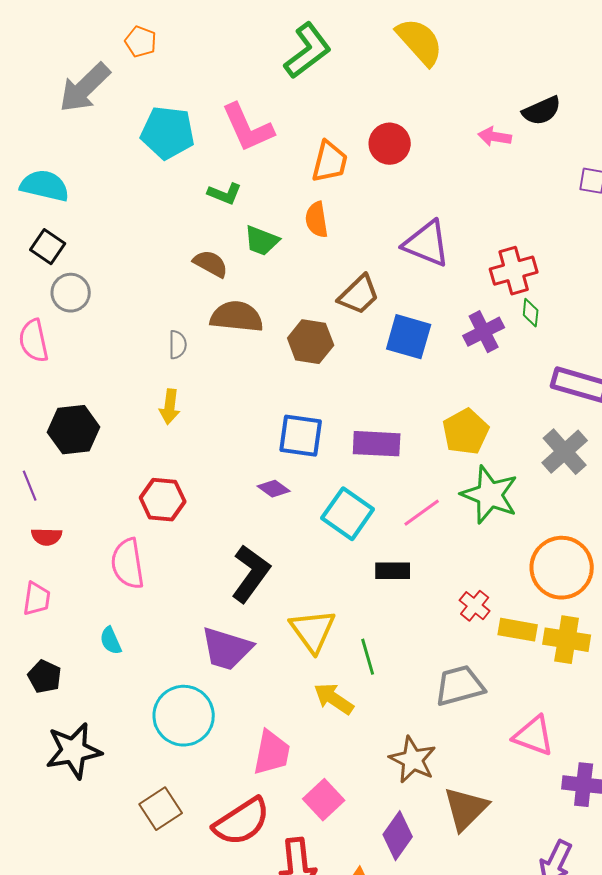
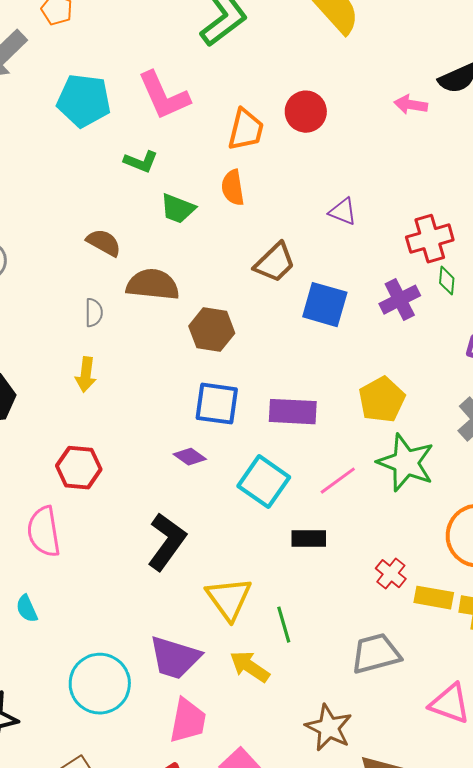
purple triangle: (427, 244) -> (343, 212), size x0.6
brown semicircle: (211, 264) -> (104, 243), moved
brown hexagon: (311, 342) -> (212, 330), moved
purple trapezoid: (227, 649) -> (175, 658), moved

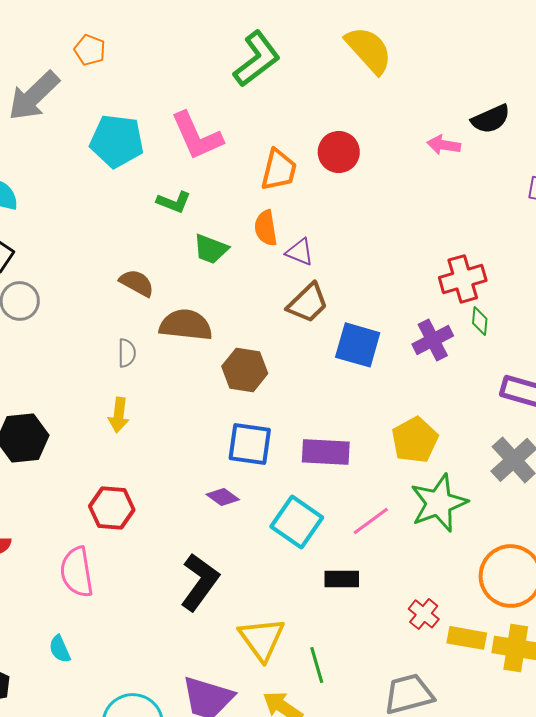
purple triangle: (343, 212) -> (300, 252), moved
green star: (406, 463) -> (439, 503), turned 30

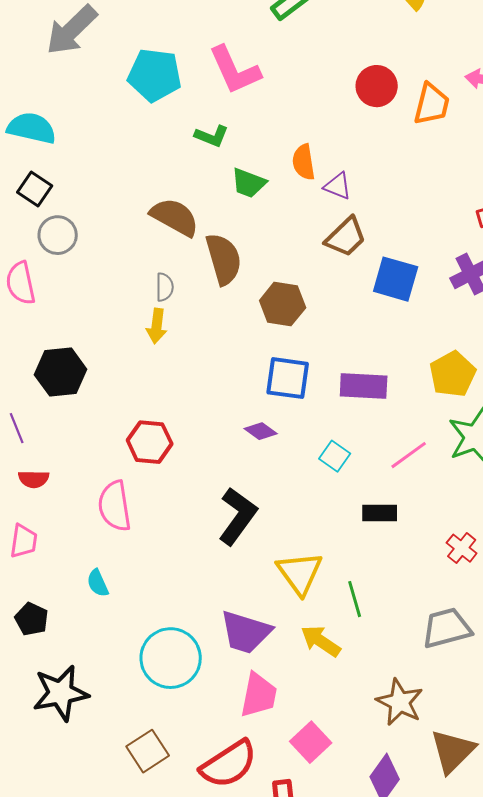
orange trapezoid: (279, 170) -> (432, 104), moved
brown semicircle: (137, 283) -> (175, 217), size x1.4
brown semicircle: (186, 325) -> (224, 259), turned 68
yellow arrow: (119, 415) -> (157, 326), moved
cyan square: (297, 522) -> (335, 456), size x0.6

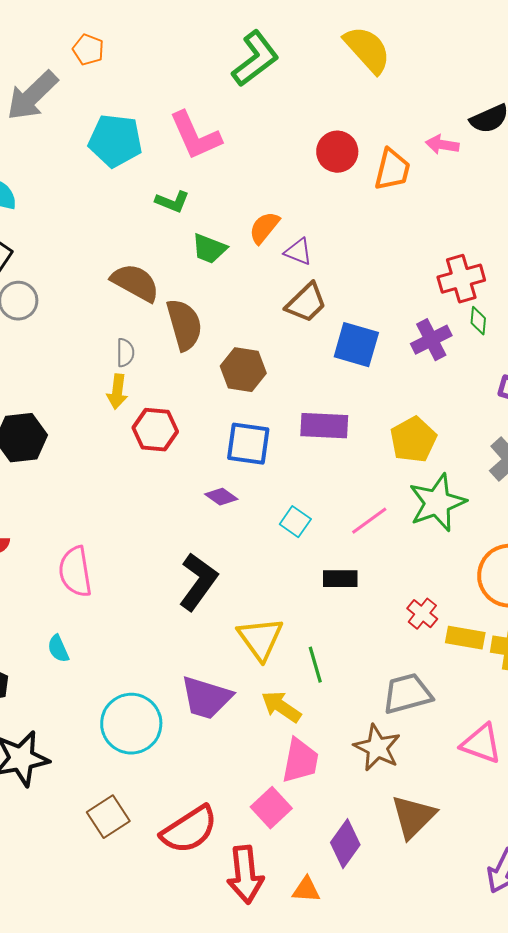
orange semicircle: (304, 162) -> (264, 228), turned 48
purple rectangle: (364, 386) -> (324, 426), moved
red hexagon: (150, 442) -> (155, 430), moved
pink trapezoid: (259, 695) -> (300, 761), moved
brown star: (400, 702) -> (377, 748), moved

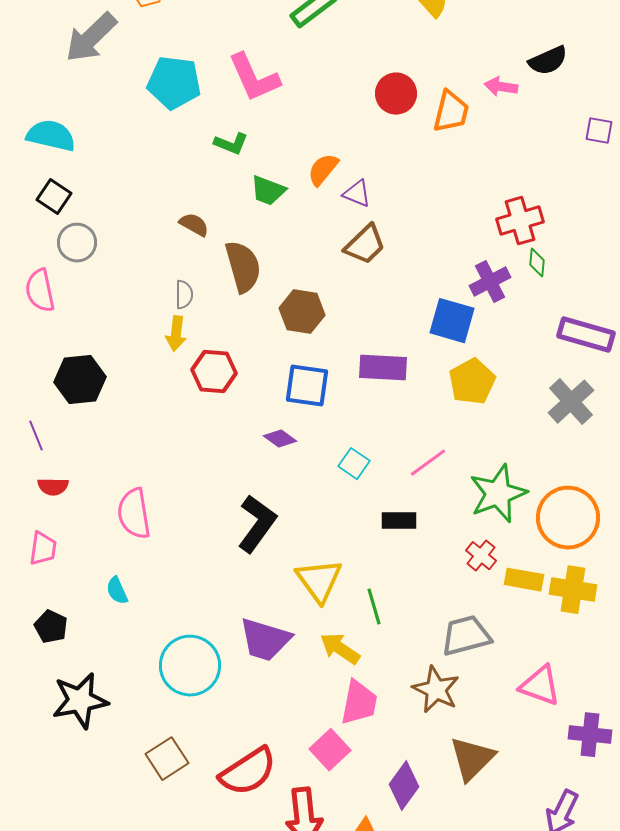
brown semicircle: (135, 283) -> (194, 225), size x0.6
blue square: (356, 345) -> (452, 321), moved
green star: (437, 503) -> (498, 494), moved

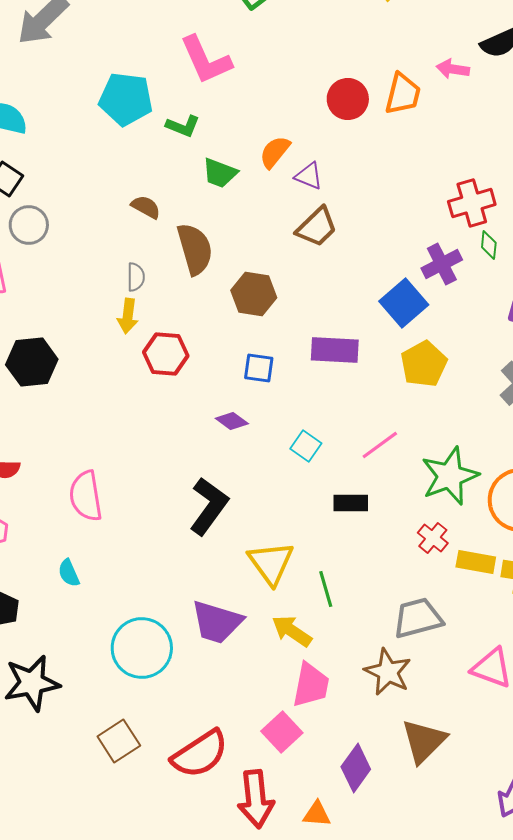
cyan pentagon: (174, 83) -> (126, 99), moved
red circle: (396, 94) -> (348, 99), moved
blue square: (452, 321) -> (404, 303), turned 33
blue square: (307, 386) -> (259, 368), size x0.7

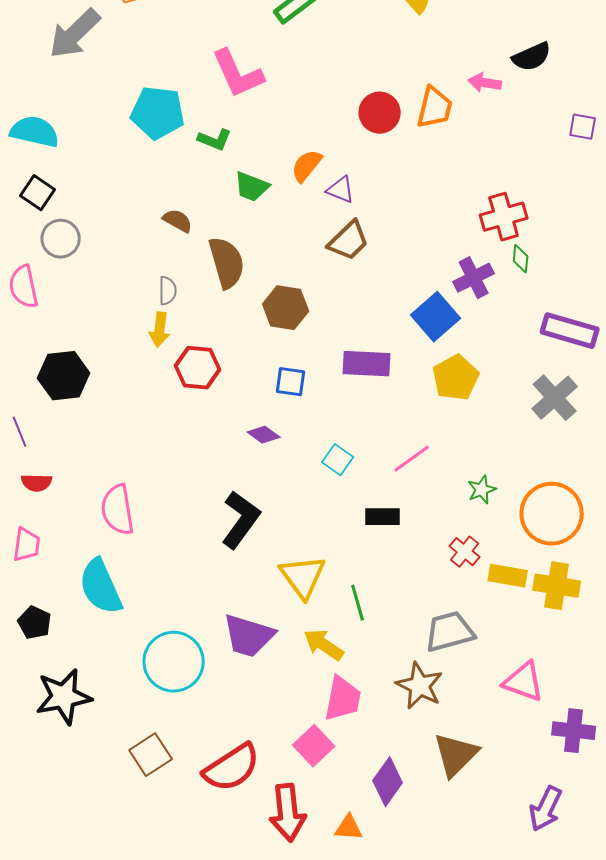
green star: (450, 476) -> (482, 490), size x0.5
cyan semicircle: (69, 573) -> (101, 587), size x2.0

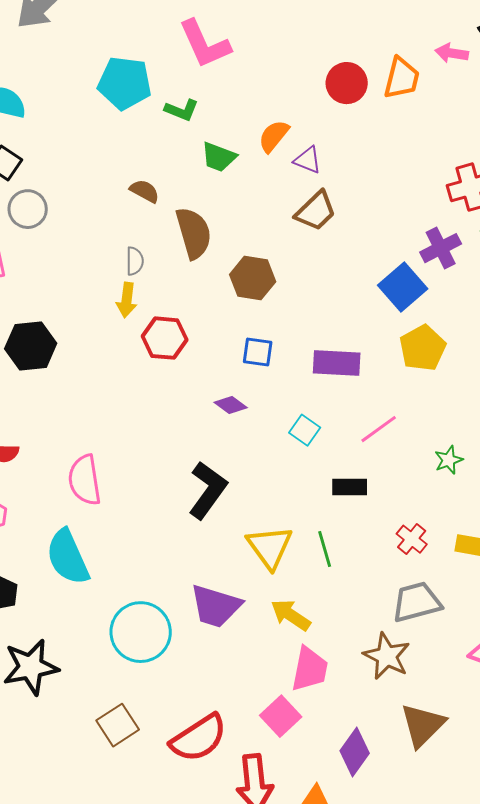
purple rectangle: (367, 364) -> (337, 363), moved
red cross: (465, 552) -> (412, 539), moved
green line: (358, 603) -> (325, 549), moved

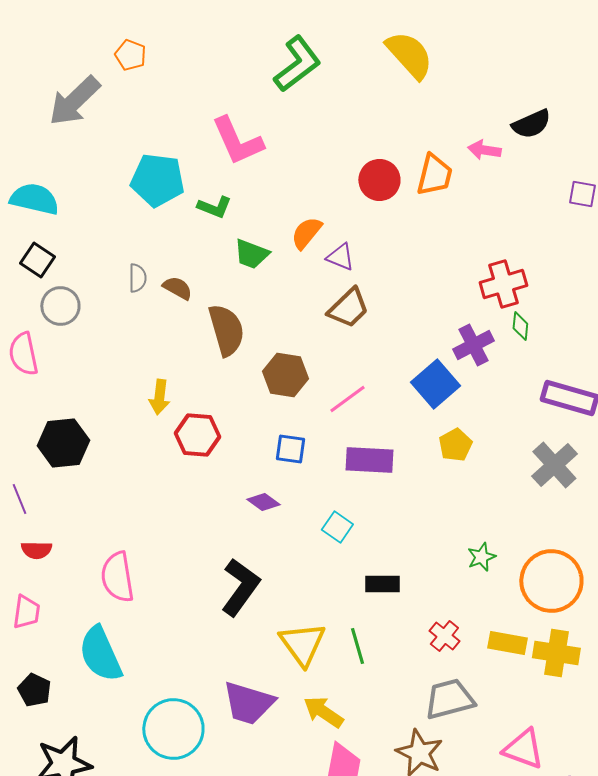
gray semicircle: (135, 261) -> (137, 278), moved
yellow pentagon: (423, 348) -> (455, 445), size x0.7
pink line: (379, 429) -> (347, 399), moved

